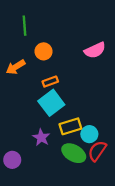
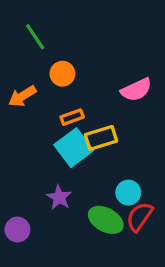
green line: (25, 26) -> (35, 37), turned -30
pink semicircle: (95, 50) -> (136, 90), moved
yellow rectangle: (70, 126) -> (101, 138), moved

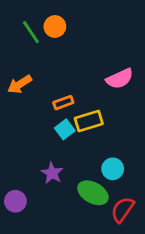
orange circle: (62, 74) -> (55, 27), moved
cyan square: (74, 148) -> (65, 129), size x0.6
red semicircle: (140, 217) -> (123, 210), moved

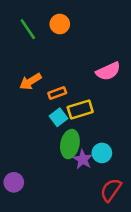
orange circle: (55, 27) -> (60, 24), moved
orange arrow: (20, 84) -> (30, 81), moved
purple star: (52, 173) -> (83, 159), moved
green ellipse: (93, 193) -> (70, 144), moved, turned 72

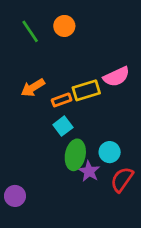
yellow rectangle: (80, 110) -> (86, 90), moved
cyan circle: (102, 153) -> (110, 152), moved
red semicircle: (111, 190) -> (122, 179), moved

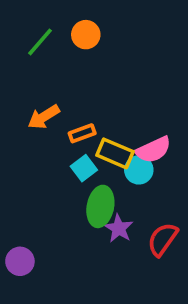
green line: (30, 31) -> (40, 42), turned 75
pink semicircle: (116, 77) -> (153, 150), moved
yellow rectangle: (86, 90) -> (115, 153), moved, turned 40
cyan circle: (110, 152) -> (139, 170), moved

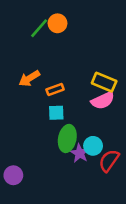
green line: (40, 42) -> (39, 28), moved
yellow rectangle: (115, 153) -> (104, 82), moved
cyan square: (84, 168) -> (56, 113), turned 35
cyan circle: (139, 170) -> (93, 146), moved

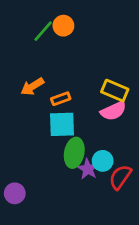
cyan square: (56, 113) -> (62, 124), size x1.5

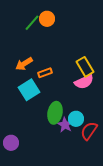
yellow rectangle: (115, 91) -> (85, 67), turned 36
cyan square: (62, 124) -> (29, 90), moved, turned -30

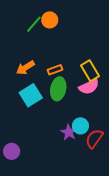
orange rectangle: (45, 73) -> (55, 70), moved
green ellipse: (55, 113) -> (58, 89), moved

